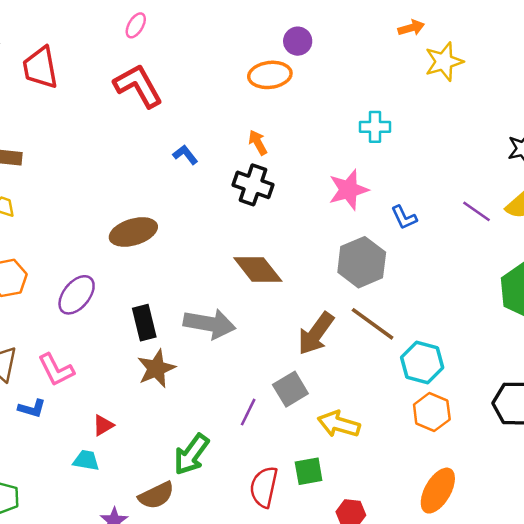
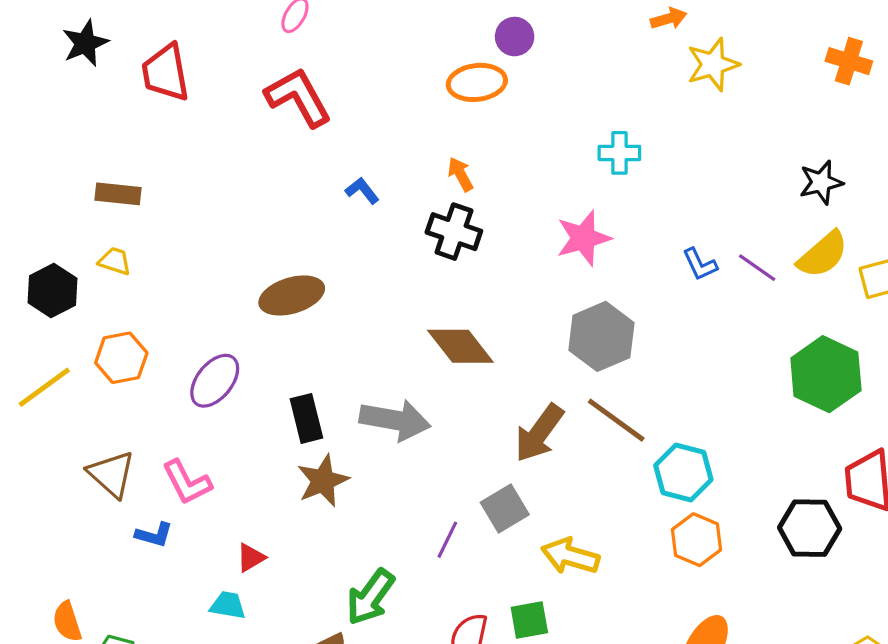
blue L-shape: (404, 217) -> (700, 264), moved

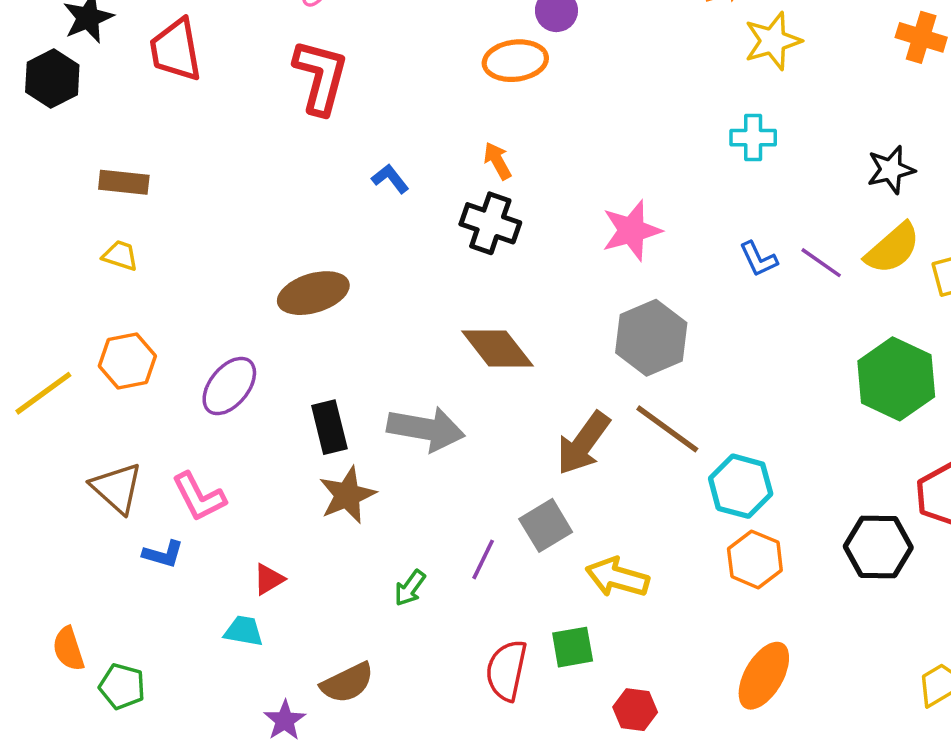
red L-shape: (298, 97) -> (320, 77), turned 44
cyan cross: (619, 153) -> (753, 138), moved
black hexagon: (52, 291) -> (52, 79), moved
green arrow: (370, 597) -> (410, 588), moved, size x0.6

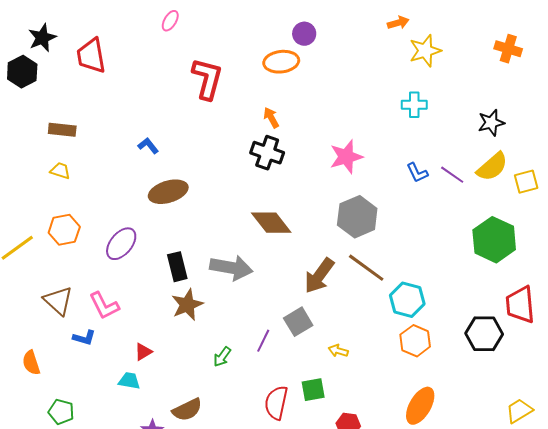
red L-shape: (320, 77) -> (207, 79), moved
blue L-shape: (390, 179) -> (148, 146), moved
yellow arrow: (617, 577) -> (338, 351), size x0.6
orange semicircle: (68, 649) -> (31, 363), moved

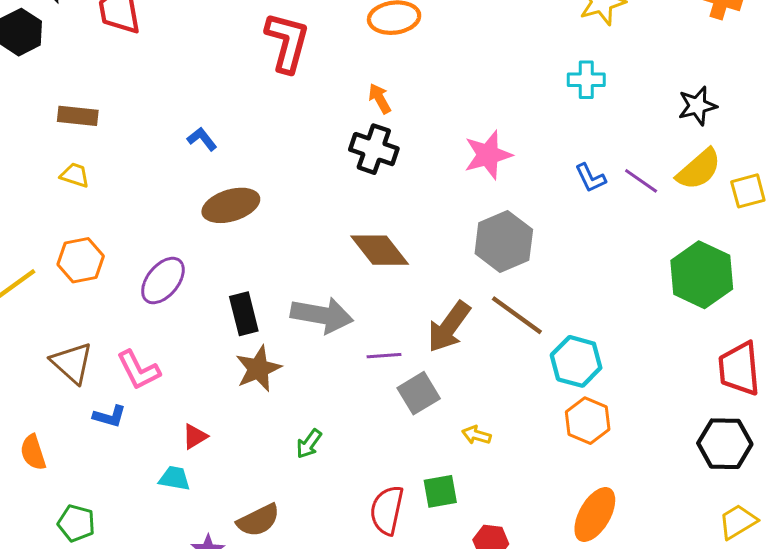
black hexagon: (484, 334) -> (725, 444), moved
purple line: (263, 341) -> (384, 356), moved, turned 60

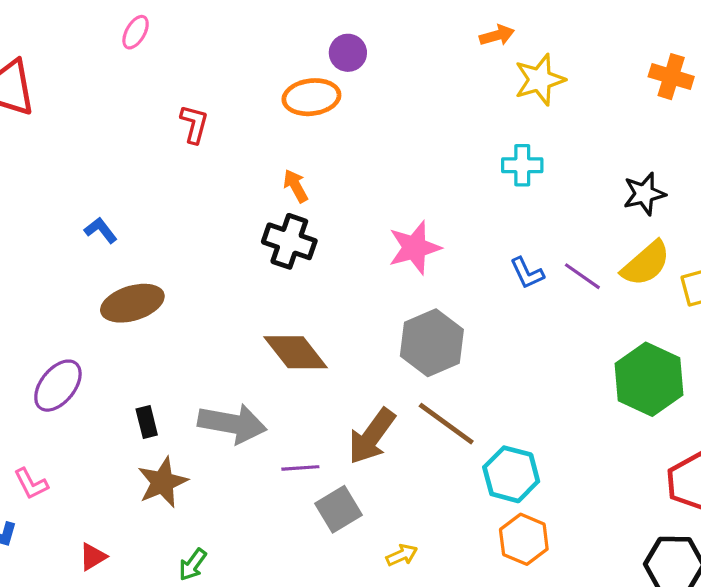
red L-shape: (287, 42) -> (194, 124), size x0.6
black rectangle: (244, 314) -> (147, 422), size x0.7
pink L-shape: (138, 370) -> (31, 484), size x0.7
yellow arrow: (476, 435) -> (402, 555), turned 140
green arrow: (309, 444) -> (193, 565), moved

